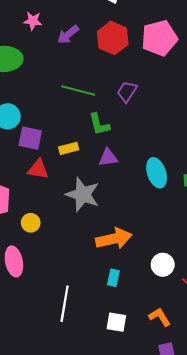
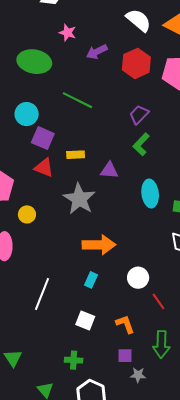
green line: (78, 90) -> (78, 100), moved
green L-shape: (99, 124) -> (141, 144), moved, turned 45

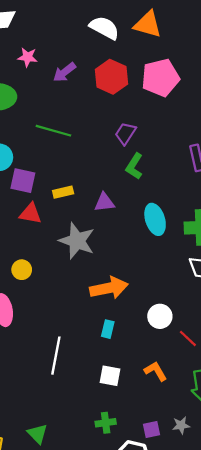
purple square: (125, 356) -> (151, 430), moved

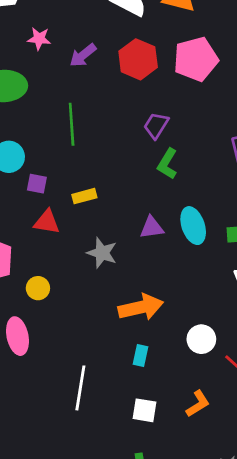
green line: (53, 131) -> (72, 124), turned 72
purple square: (23, 181) -> (37, 184), size x0.7
purple triangle: (104, 202) -> (152, 228), moved
gray star: (77, 241) -> (102, 253), size x0.7
orange L-shape: (156, 371) -> (198, 404), turned 90

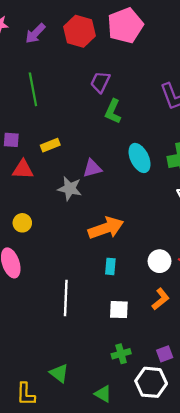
purple triangle: (152, 228) -> (92, 168), moved
white circle: (201, 339) -> (160, 261), moved

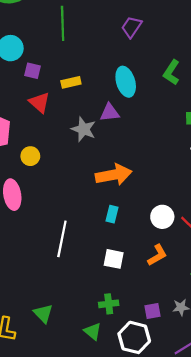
green L-shape: (113, 111) -> (171, 72), moved
cyan ellipse: (140, 158) -> (126, 82), moved
red triangle: (23, 169) -> (40, 102), turned 30
green triangle: (103, 394) -> (93, 331), moved

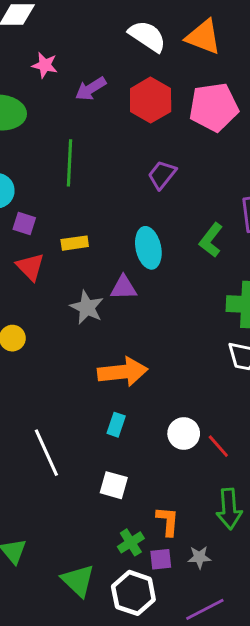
white line: (62, 239) -> (46, 453), turned -40
orange L-shape: (157, 255) -> (168, 521), moved, turned -60
green cross: (109, 304) -> (131, 542), moved, turned -30
green triangle: (93, 331) -> (78, 580), size x1.4

